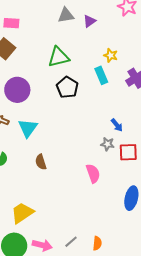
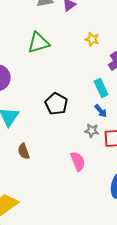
cyan rectangle: (101, 75) -> (101, 88), moved
black pentagon: (67, 87) -> (56, 104), moved

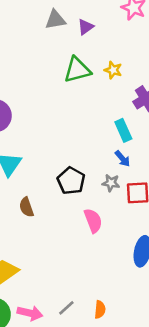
green triangle: (39, 43) -> (77, 70), moved
black pentagon: (56, 104) -> (71, 181), moved

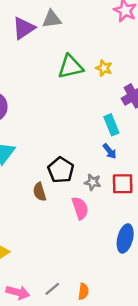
purple triangle: (86, 27) -> (24, 28), moved, size x1.5
gray star: (111, 183) -> (93, 182), moved
brown semicircle: (26, 207) -> (40, 192), moved

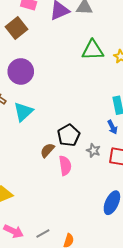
brown semicircle: (40, 192) -> (47, 150), turned 49
pink semicircle: (80, 208) -> (65, 166), moved

